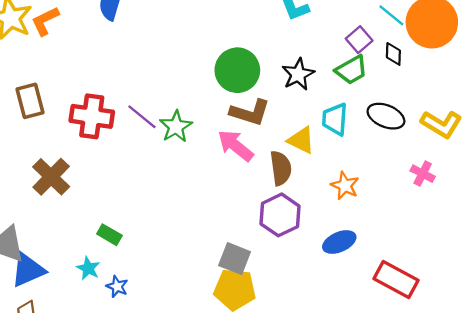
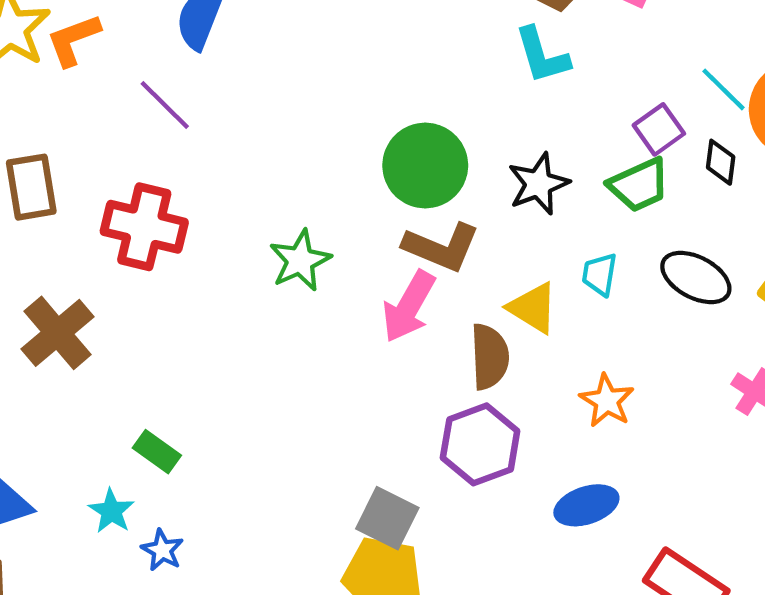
purple line: (142, 117) -> (165, 105), moved
cyan trapezoid: (335, 119) -> (600, 274), size x0.7
pink arrow: (236, 146) -> (409, 307), turned -105

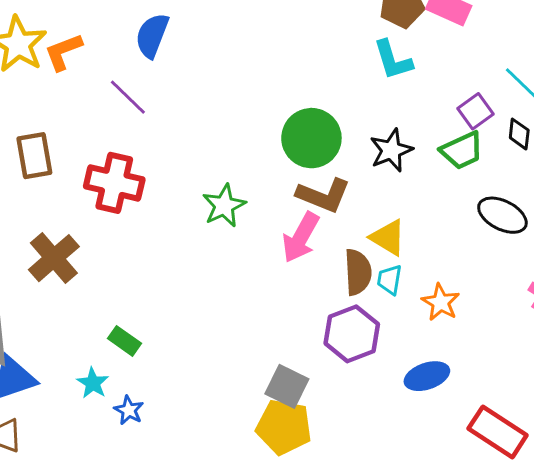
cyan trapezoid: (600, 274) -> (389, 280), moved

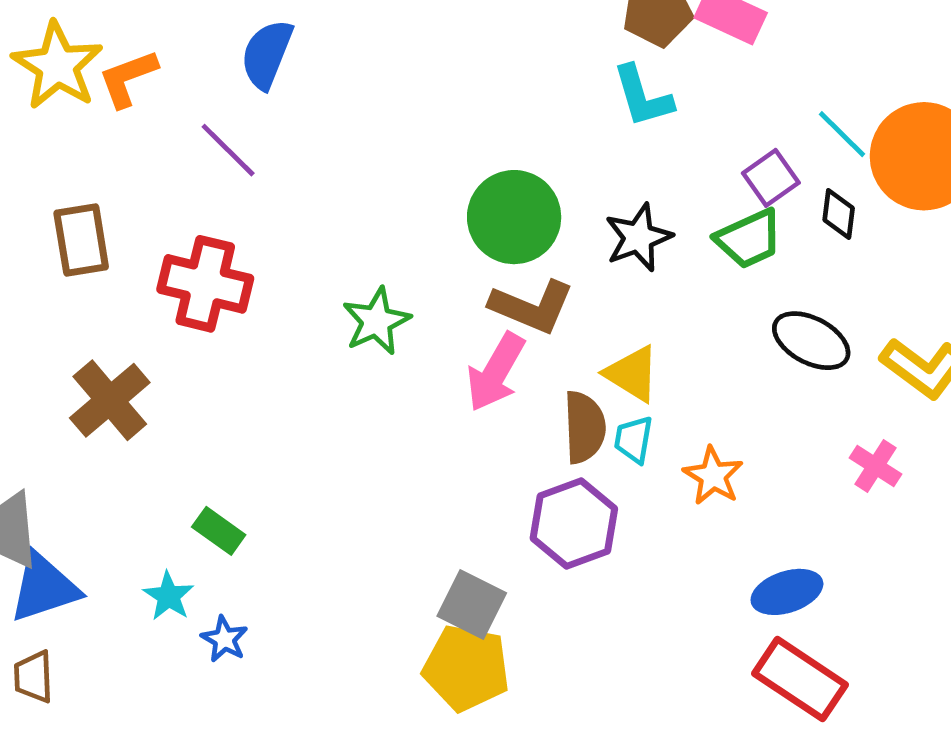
blue ellipse: (427, 376) -> (787, 592), moved

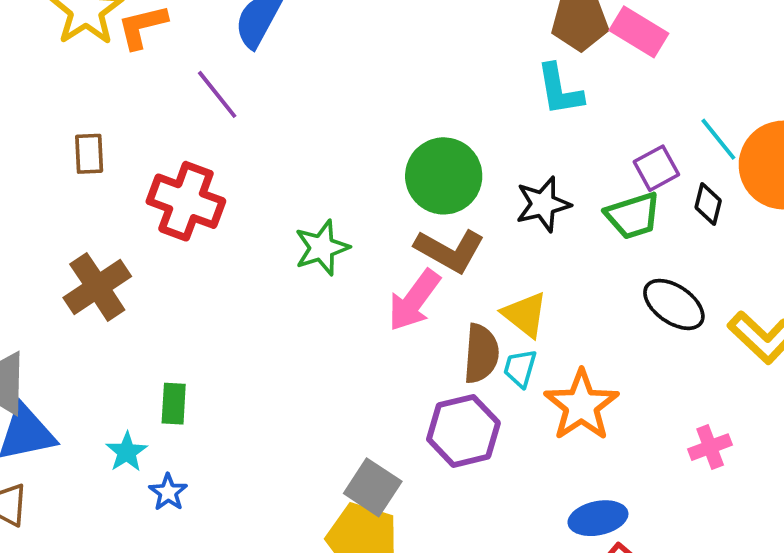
brown rectangle: (81, 240) -> (89, 154), size x0.7
pink cross: (875, 466) -> (710, 447), moved, turned 30
orange star: (713, 476) -> (581, 405), size x1.5
green rectangle: (219, 531) -> (174, 404), turned 51
blue ellipse: (787, 592) -> (598, 518), moved

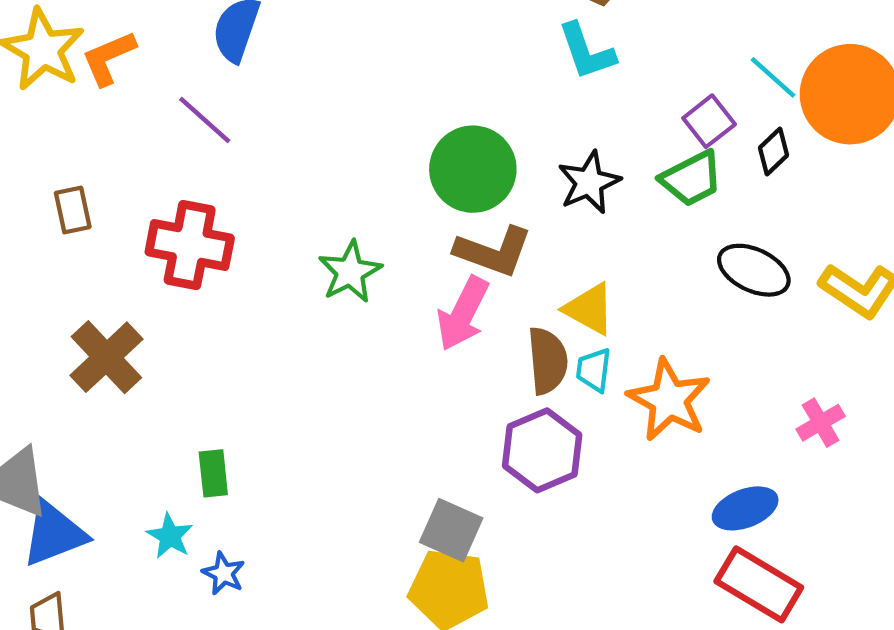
black diamond: (708, 204) -> (773, 152), turned 42
blue ellipse: (598, 518) -> (745, 508), moved

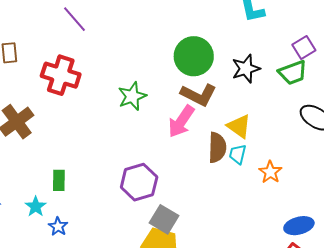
orange star: (669, 400) -> (270, 172), size x0.6
purple hexagon: (542, 450) -> (139, 182), moved

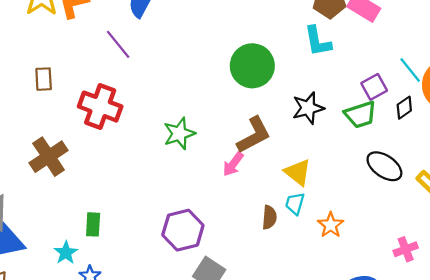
green circle: (194, 56) -> (252, 66), moved
brown L-shape: (199, 95) -> (254, 135), turned -57
pink arrow: (181, 121) -> (233, 164), size x0.7
brown semicircle: (217, 148) -> (269, 217), moved, size x0.7

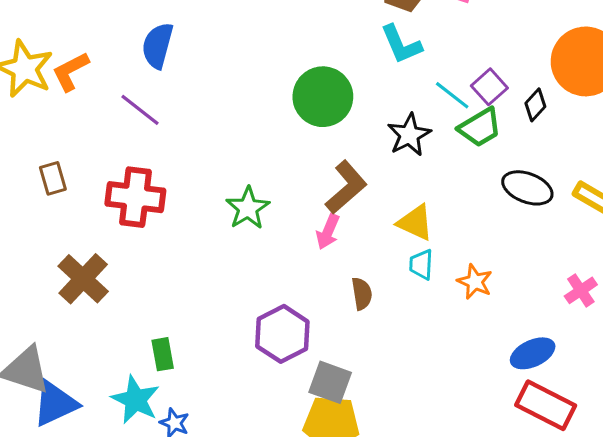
cyan line: (410, 70) -> (452, 95), moved
brown semicircle: (269, 217) -> (362, 294), moved
cyan star: (66, 253) -> (135, 400), size x1.5

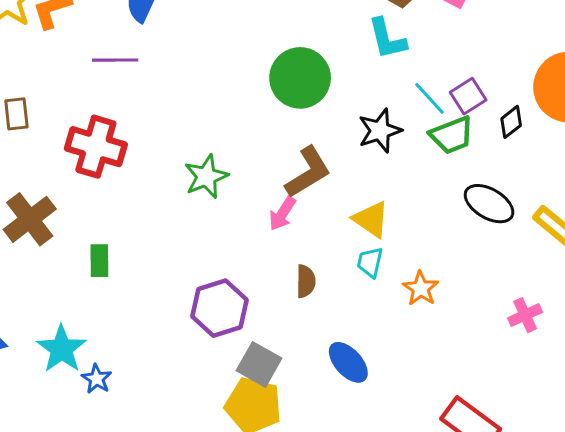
purple line: (140, 110) -> (115, 60), turned -48
blue ellipse: (533, 353) -> (348, 362), moved, turned 63
green rectangle: (163, 354) -> (99, 261), moved

